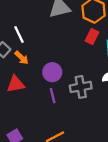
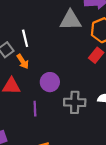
purple line: (53, 96) -> (35, 109), moved

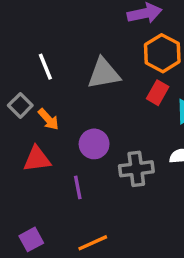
gray triangle: (70, 20) -> (104, 74), moved
white line: (25, 38) -> (45, 67), moved

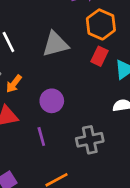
orange arrow: (48, 119) -> (14, 84), turned 84
gray cross: (136, 169) -> (90, 140), moved

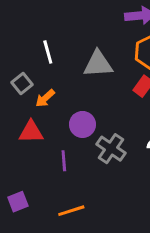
gray cross: (90, 140) -> (111, 149), moved, turned 35

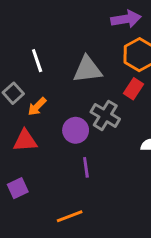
gray cross: (111, 149) -> (105, 115), moved
purple line: (64, 161) -> (86, 167), moved
purple square: (18, 202) -> (18, 188), moved

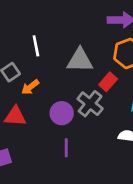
red rectangle: (133, 89) -> (108, 82), moved

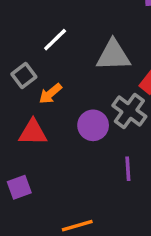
white line: (36, 46) -> (55, 40), turned 60
purple line: (66, 148) -> (128, 169), moved

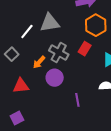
gray triangle: (113, 55) -> (50, 23), moved
orange arrow: (50, 94) -> (39, 62), moved
gray cross: (129, 111) -> (59, 52), moved

